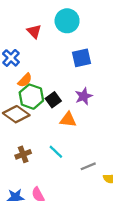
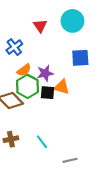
purple star: (84, 96) -> (45, 73), moved
black square: (53, 100) -> (48, 93), turned 32
orange triangle: (68, 120) -> (62, 87), moved

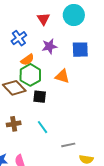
purple star: (45, 73) -> (49, 46), moved
black square: (48, 93) -> (40, 97), moved

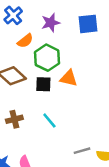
green hexagon: (30, 75) -> (47, 58), moved
orange triangle: (62, 76) -> (69, 78), moved
gray line: (68, 145) -> (82, 151), moved

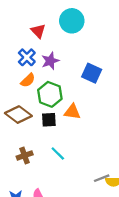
blue cross: (13, 15) -> (27, 57), moved
blue square: (88, 24) -> (92, 73), moved, turned 36
gray line: (82, 151) -> (102, 178), moved

